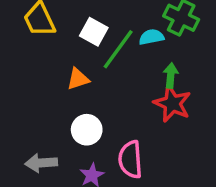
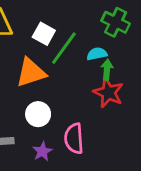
cyan semicircle: (151, 37) -> (97, 54), moved
orange triangle: (78, 79) -> (31, 72), size x1.6

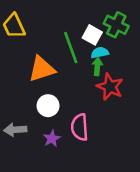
white square: (44, 34) -> (92, 35), moved
green line: (64, 48) -> (71, 48), turned -56
green arrow: (107, 70) -> (97, 67), moved

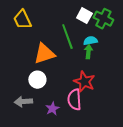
white square: (92, 35) -> (84, 16), moved
red star: (110, 87) -> (84, 82), moved
white circle: (48, 106) -> (37, 80), moved

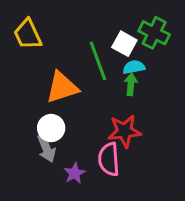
white square: (84, 16) -> (124, 44), moved
red star: (84, 82) -> (124, 131), turned -30
gray arrow: (23, 102) -> (46, 148), moved, turned -108

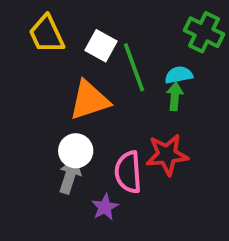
white square: (124, 44) -> (101, 46), moved
gray arrow: (46, 148) -> (70, 176), turned -140
pink semicircle: (109, 159) -> (128, 172), moved

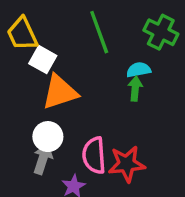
white square: (101, 46) -> (43, 60), moved
green line: (134, 67) -> (99, 32), moved
red star: (167, 155) -> (127, 164), moved

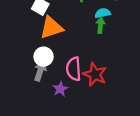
red star: (127, 164) -> (95, 74), turned 30

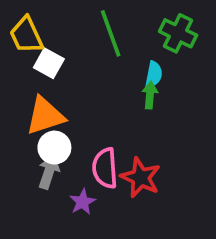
cyan semicircle: (103, 13) -> (154, 75), turned 112
orange triangle: (51, 28) -> (45, 116), moved

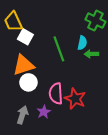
green line: (111, 33) -> (59, 49), moved
green arrow: (150, 95) -> (91, 54), moved, turned -96
gray arrow: (49, 172) -> (22, 115), moved

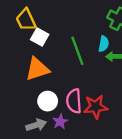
white circle: (28, 82) -> (48, 101), moved
red star: (75, 99) -> (96, 107), turned -30
gray arrow: (22, 115) -> (36, 125), turned 54

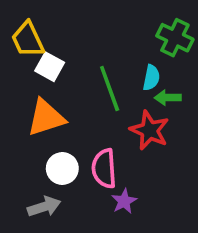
red star: (96, 107) -> (150, 130), moved, turned 30
purple star: (60, 122) -> (124, 201), moved

